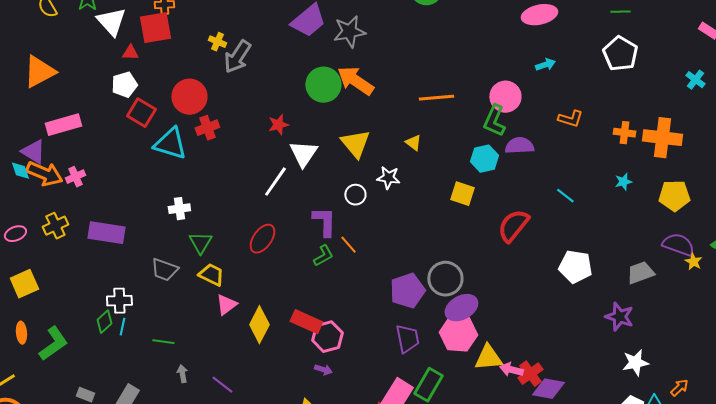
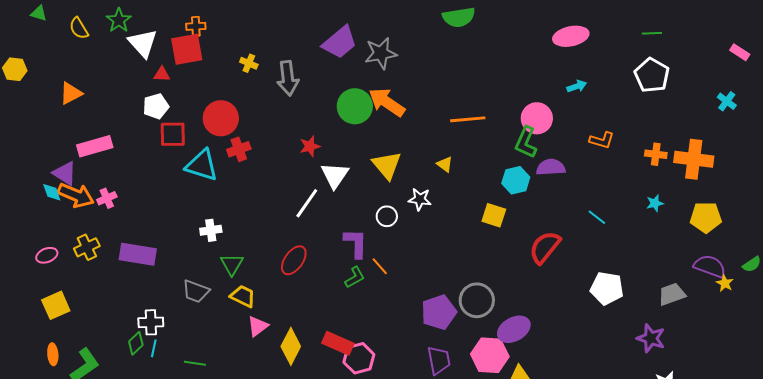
gray arrow: (237, 57) -> (288, 78), moved, turned -40
orange triangle: (39, 72) -> (71, 93), size x0.7
red square: (141, 113) -> (173, 134), turned -32
purple ellipse: (461, 308) -> (514, 329), moved

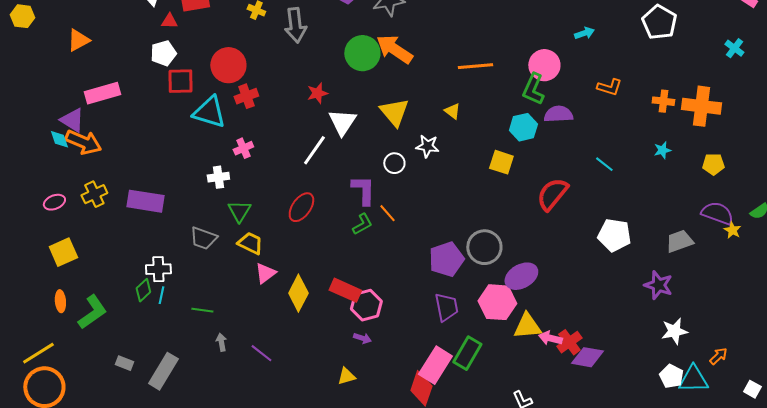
pink cross: (107, 198) -> (243, 148), moved
yellow pentagon: (706, 217) -> (713, 164), size x0.7

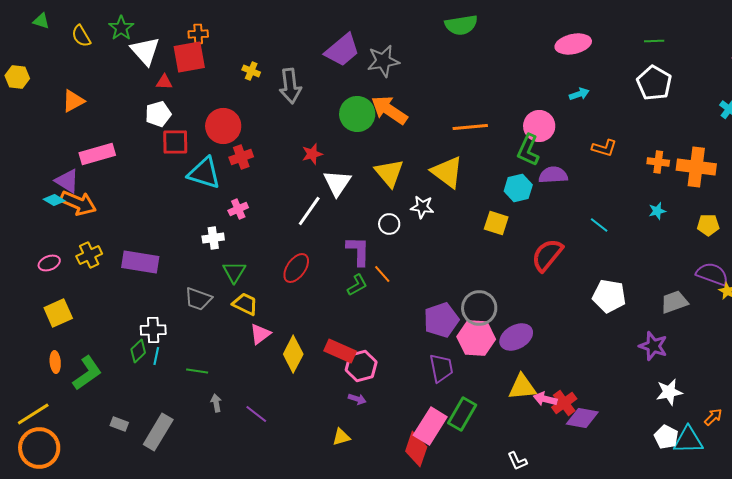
yellow triangle: (452, 111) -> (447, 172), size x2.0
cyan diamond: (59, 139) -> (54, 200), turned -40
pink hexagon: (497, 302) -> (476, 338), moved

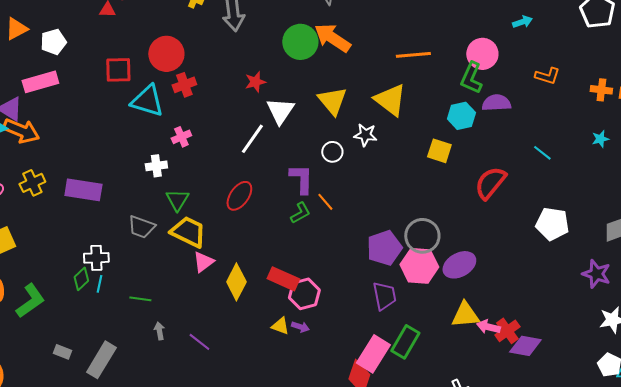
white pentagon: (158, 114) -> (53, 42), moved
yellow trapezoid: (245, 304) -> (188, 232), size x1.4
yellow triangle: (341, 437) -> (280, 326), moved, turned 36

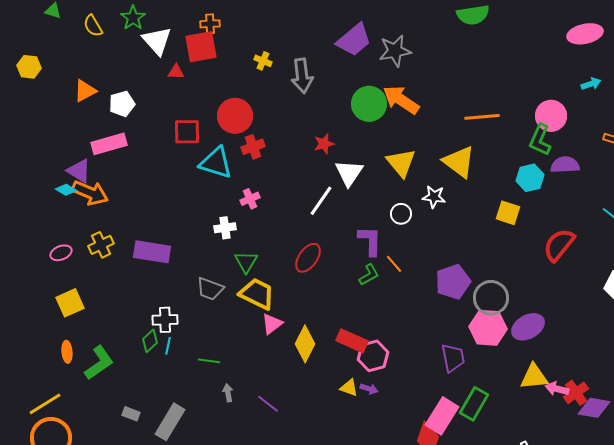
purple pentagon: (384, 248) -> (453, 282), moved

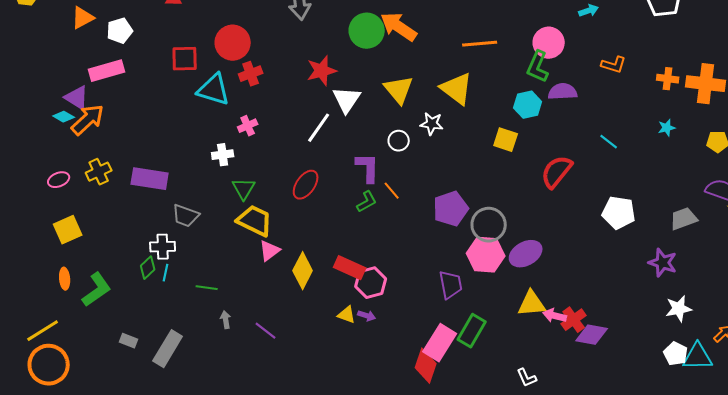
red star: (324, 144) -> (322, 71), size x1.4
orange arrow: (90, 193) -> (88, 120), turned -66
gray trapezoid: (210, 289) -> (186, 216), moved

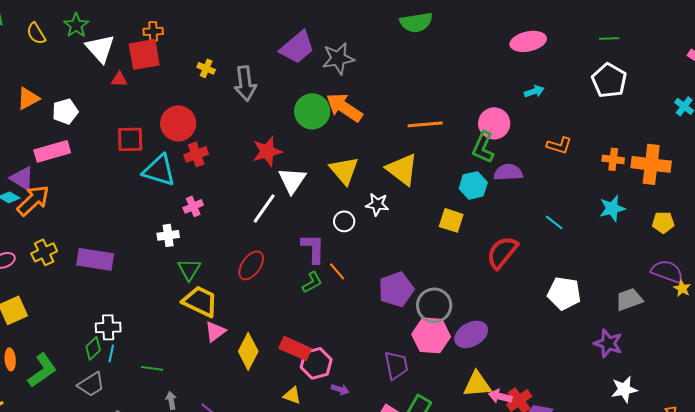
cyan star: (667, 128) -> (612, 208), size x1.5
gray trapezoid: (186, 216) -> (91, 384), moved, turned -52
purple arrow: (367, 316) -> (340, 389), moved

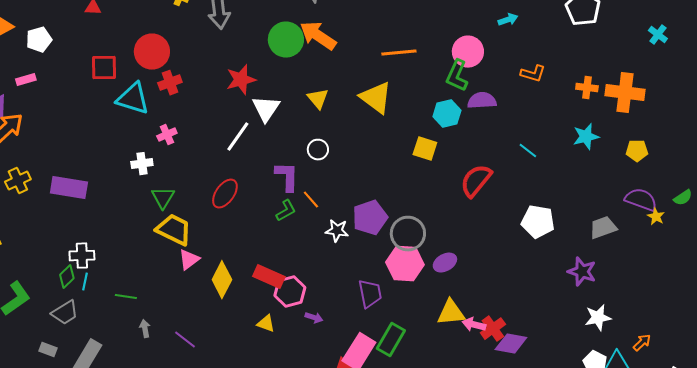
pink rectangle: (52, 151) -> (26, 80), size x0.6
yellow triangle: (344, 170) -> (318, 99), size x0.7
white star: (377, 204) -> (337, 231), moved
purple ellipse: (471, 334) -> (445, 263), size x0.7

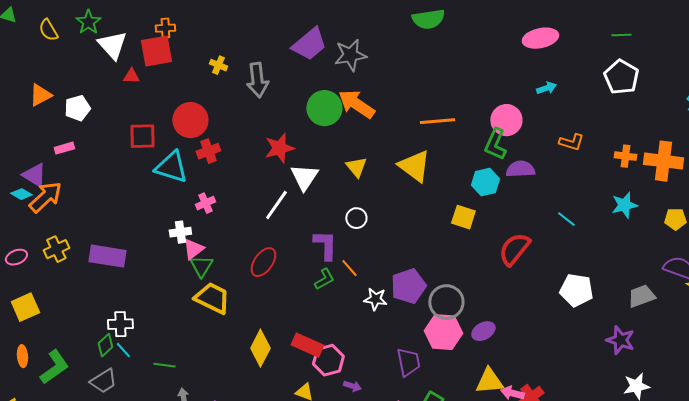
pink triangle: (189, 260) -> (193, 249), moved
cyan line: (85, 282) -> (123, 350), turned -54

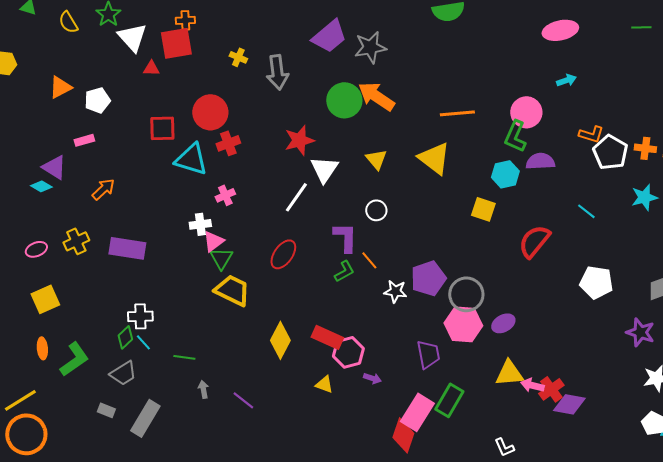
white pentagon: (621, 77) -> (610, 152), moved
orange arrow: (45, 197) -> (103, 189), moved, size x0.7

